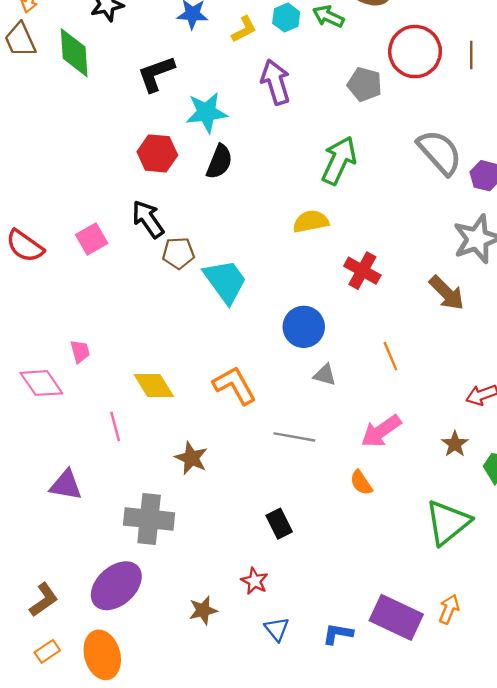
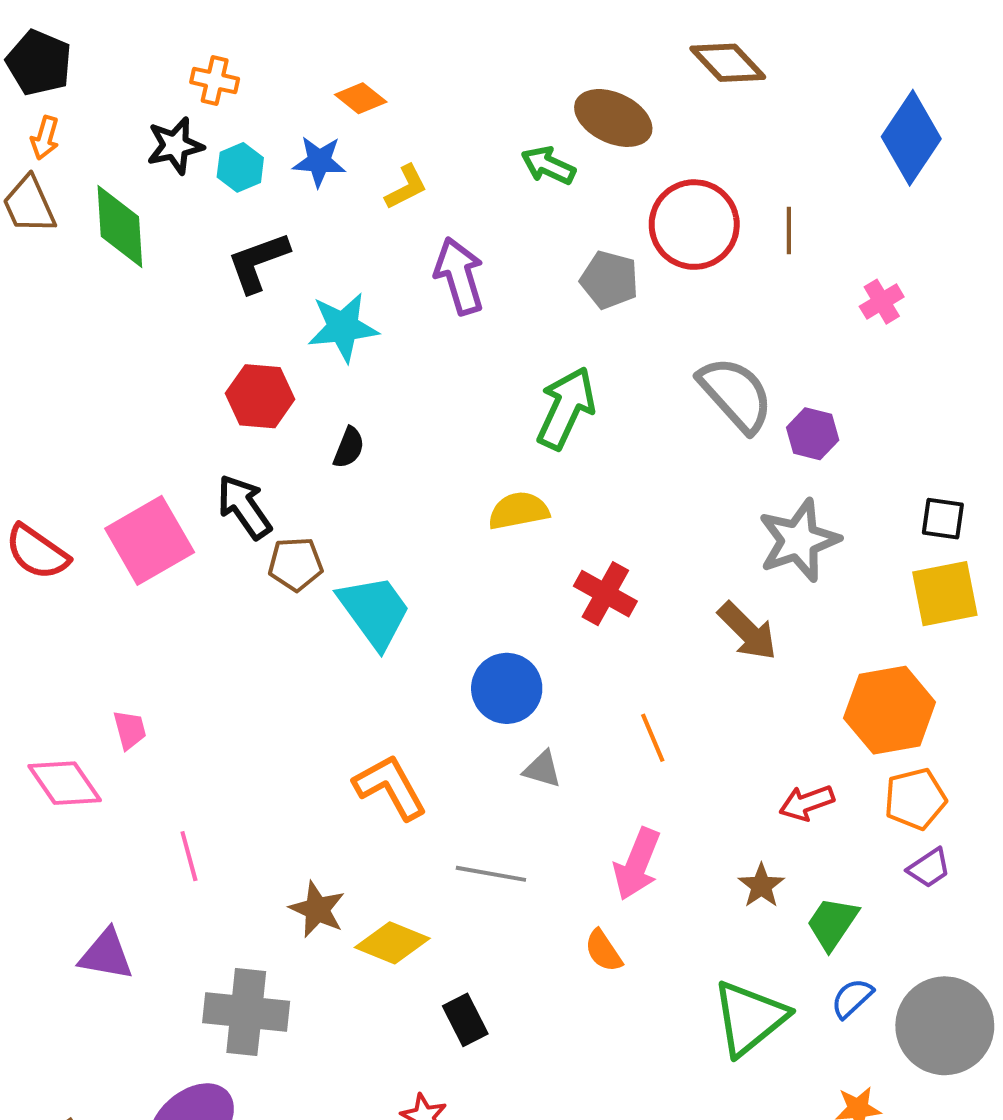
cyan hexagon: (286, 18) -> (240, 167), moved
black semicircle: (219, 162) -> (349, 448), moved, size x0.7
pink square: (92, 239) -> (150, 540), size x1.6
yellow diamond: (154, 385) -> (392, 943), moved, turned -36
pink arrow: (381, 431) -> (637, 864), turned -33

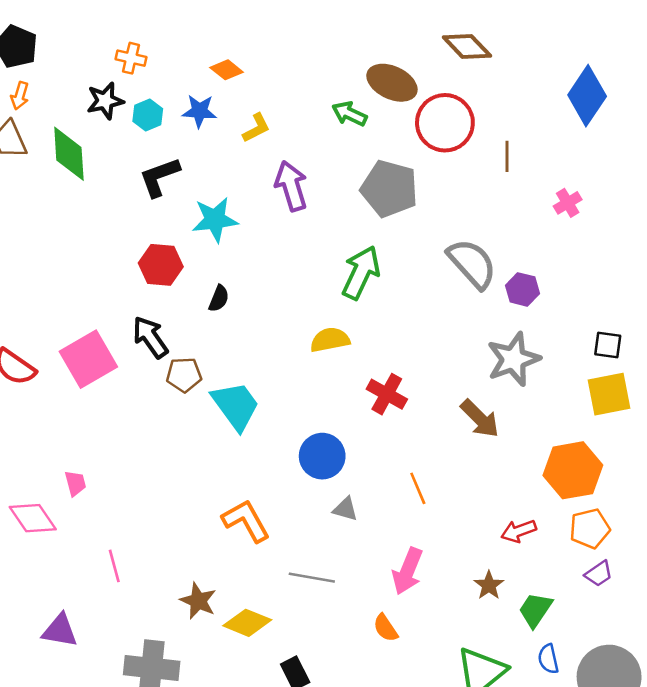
red circle: (694, 225) -> (445, 123), moved
gray pentagon: (609, 280) -> (389, 189), size x1.5
blue semicircle: (852, 998) -> (548, 659), turned -60

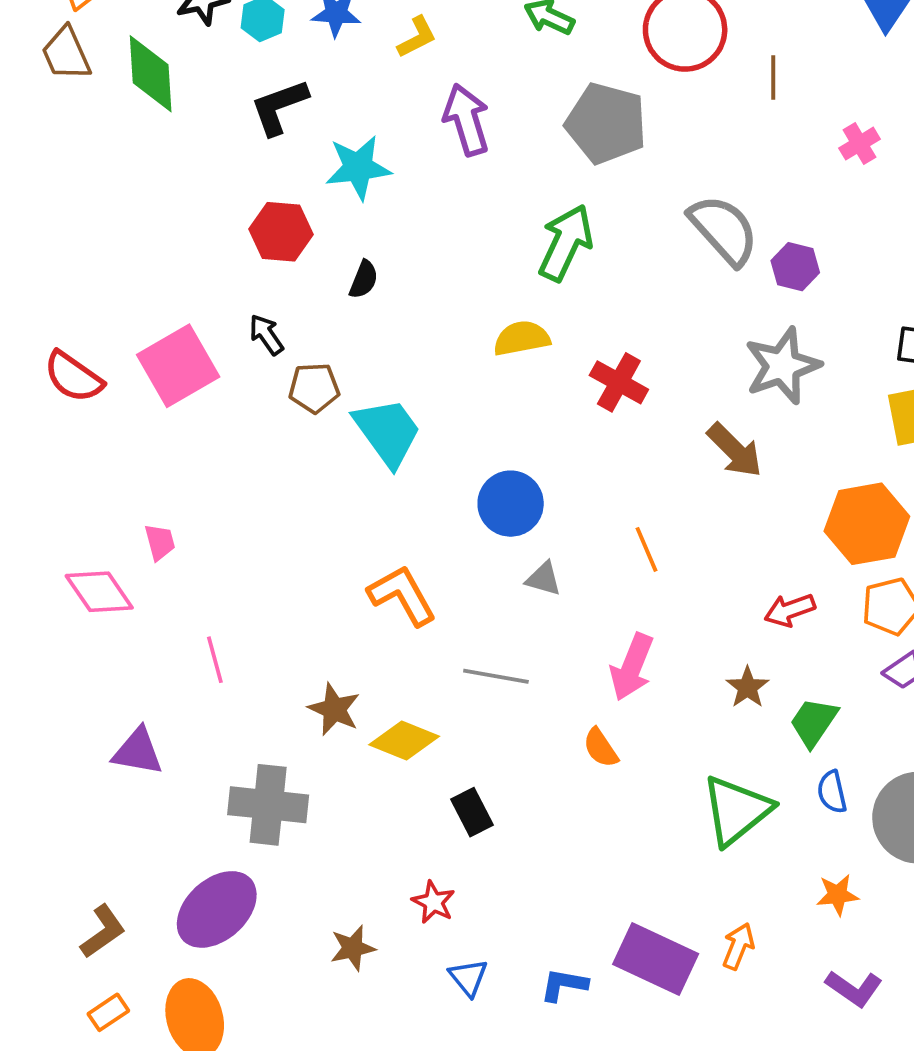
black arrow: (150, 337) -> (266, 335), size x0.7
red cross: (387, 394) -> (619, 382), moved

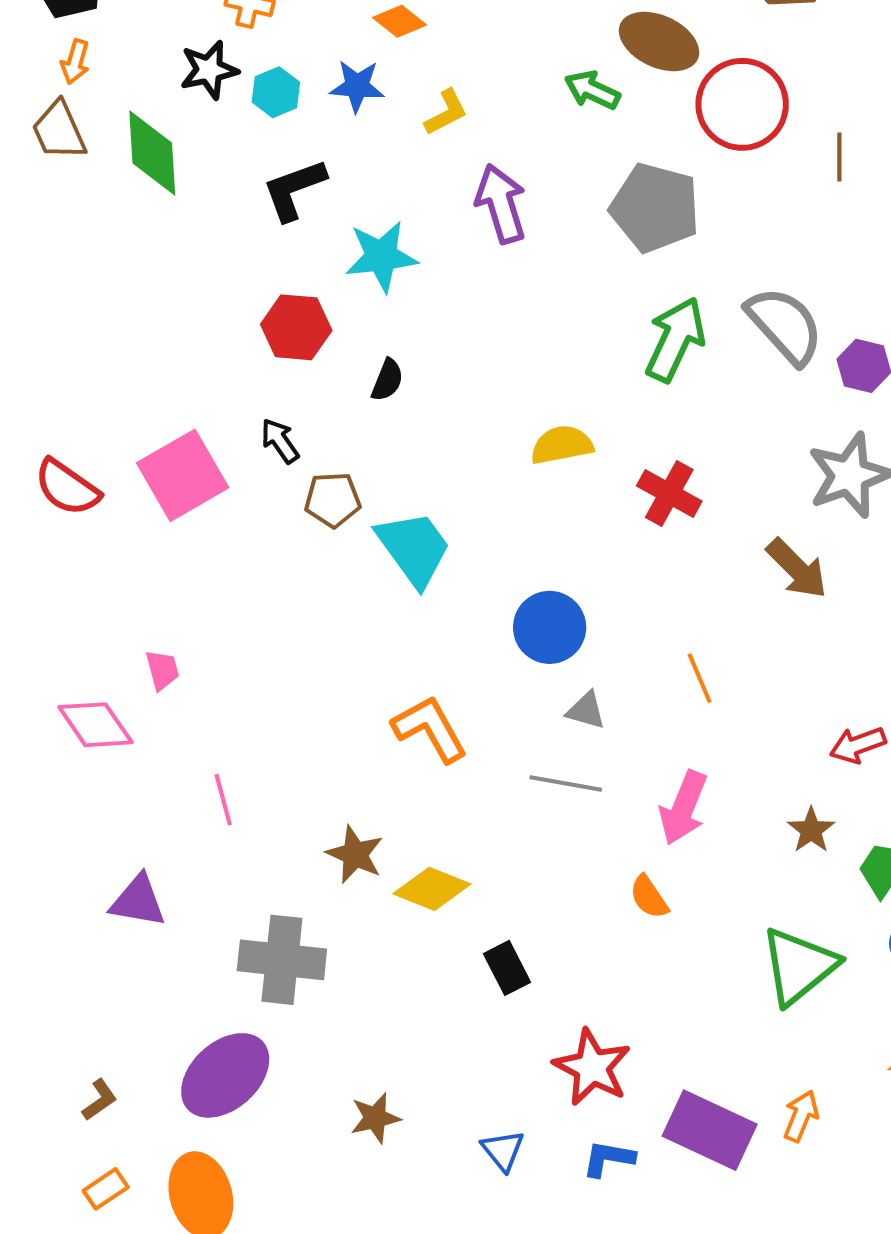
green arrow: (566, 243) -> (675, 340), moved
gray line: (496, 676) -> (566, 783), moved
red star: (433, 902) -> (592, 1067), moved, size x1.6
brown L-shape: (103, 931) -> (100, 1100), size x0.7

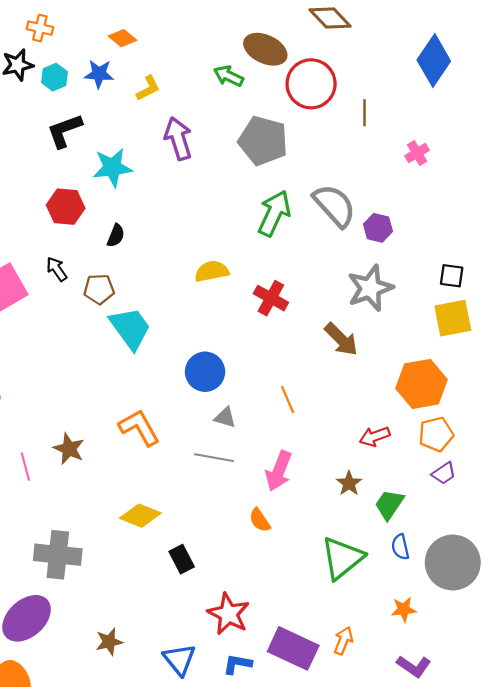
brown pentagon: (333, 500) -> (99, 289), moved
brown star: (355, 854) -> (69, 449), moved
blue triangle: (503, 1150) -> (179, 660), size x1.4

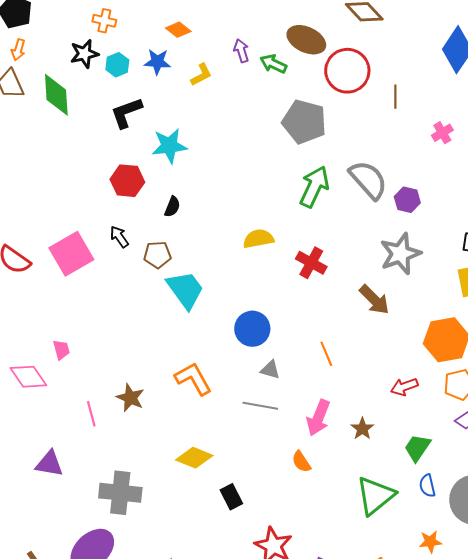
purple arrow: (178, 139) -> (241, 51), moved, size x0.6
brown star: (349, 483) -> (362, 429), moved

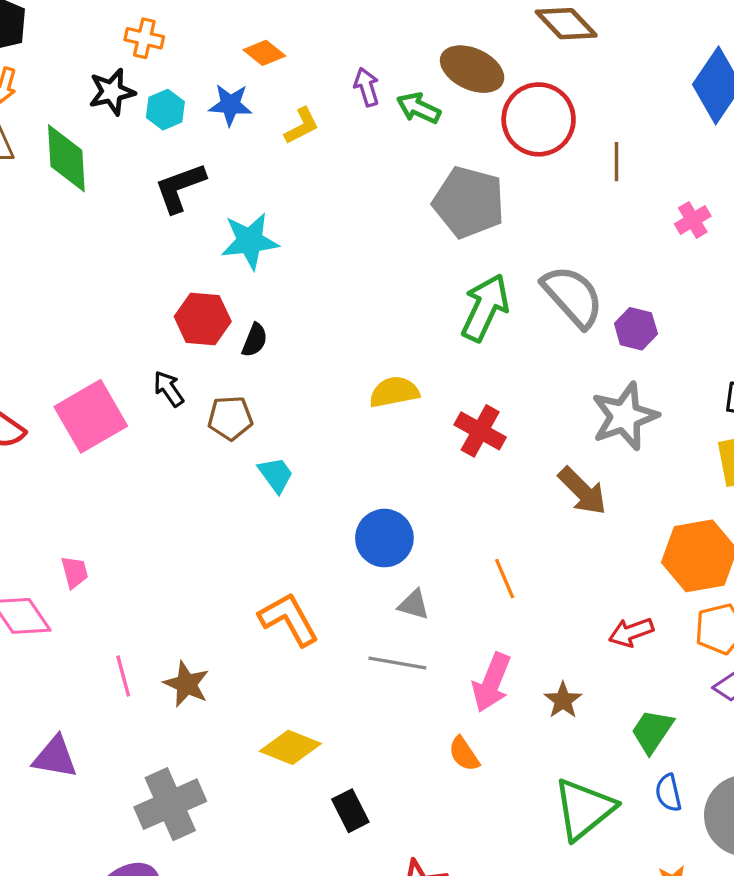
red hexagon: (127, 181) -> (203, 319), moved
cyan trapezoid: (185, 290) -> (276, 475), size x0.6
brown star: (130, 398) -> (186, 684), moved
gray cross: (120, 493) -> (170, 804), turned -30

